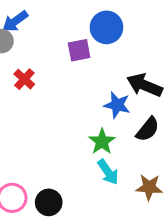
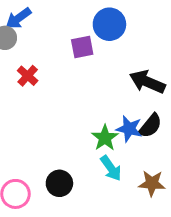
blue star: (117, 105) -> (129, 129), moved
black circle: (49, 202) -> (59, 183), moved

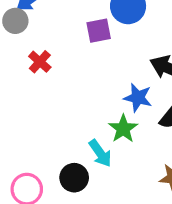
blue star: (129, 129) -> (138, 98), moved
cyan arrow: (111, 168) -> (100, 153), moved

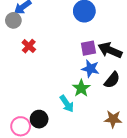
purple square: (99, 31) -> (88, 48), moved
black circle: (74, 178) -> (39, 119), moved

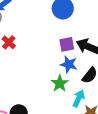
cyan arrow: (67, 104) -> (79, 98), moved, turned -120

